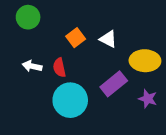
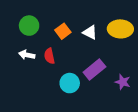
green circle: (28, 17) -> (29, 26), moved
yellow ellipse: (145, 61) -> (120, 29), moved
cyan circle: (70, 100) -> (70, 83), moved, size x0.7

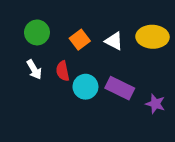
white arrow: (27, 55) -> (34, 70), turned -133
purple rectangle: (94, 70) -> (120, 88), turned 65
cyan circle: (70, 83) -> (85, 87), moved

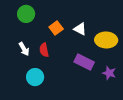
green circle: (37, 32) -> (26, 14), moved
yellow ellipse: (153, 37) -> (106, 40), moved
cyan circle: (85, 87) -> (35, 77), moved

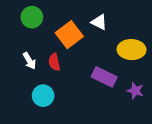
orange square: (56, 28) -> (69, 35), size x1.5
white triangle: (80, 29) -> (99, 22), moved

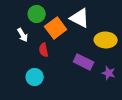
green circle: (32, 17) -> (37, 14), moved
white triangle: (99, 22) -> (80, 18), size x1.5
white arrow: (29, 61) -> (23, 35), moved

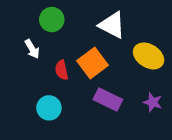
orange square: (56, 28) -> (92, 63), moved
yellow ellipse: (106, 40) -> (149, 56), turned 30
purple rectangle: (84, 62) -> (108, 99), moved

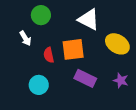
orange square: (92, 63) -> (73, 49), turned 30

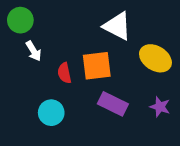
green circle: (41, 15) -> (20, 20), moved

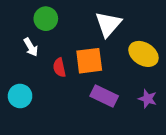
green circle: (20, 20) -> (46, 19), moved
white triangle: (117, 26) -> (108, 24), turned 44
cyan circle: (51, 113) -> (20, 96), moved

